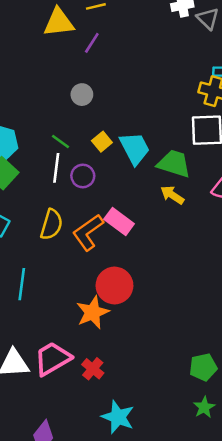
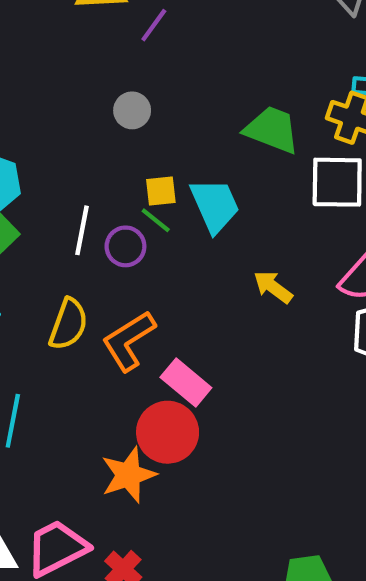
green line: (61, 141) -> (156, 220), moved
yellow square: (102, 142) -> (161, 191), turned 30
green trapezoid: (174, 164) -> (272, 130), moved
pink rectangle: (119, 221) -> (186, 383), moved

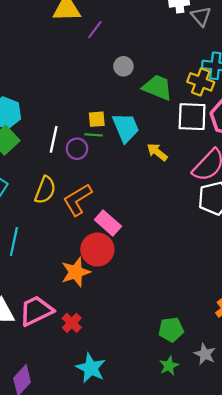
gray circle: (132, 110) -> (123, 66), moved
green line: (156, 220) -> (94, 135), turned -36
yellow arrow: (273, 287) -> (157, 152), moved

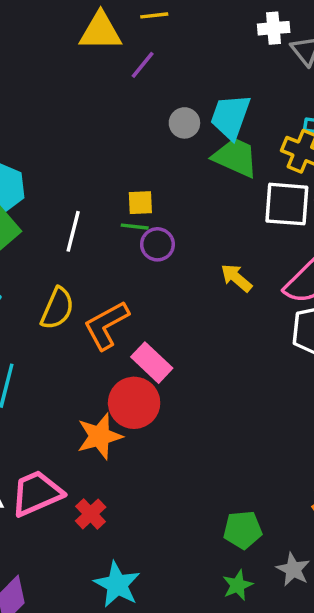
cyan trapezoid: (126, 128) -> (230, 117), moved, turned -140
purple circle: (77, 149) -> (157, 244), moved
yellow arrow: (157, 152) -> (236, 278), moved

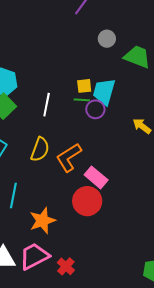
cyan trapezoid: (230, 117) -> (104, 92), moved
orange star: (100, 436) -> (42, 221), moved

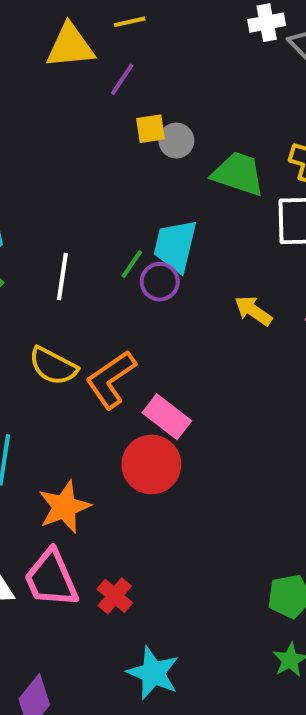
yellow square: (84, 86) -> (150, 129), moved
green line: (82, 100) -> (132, 264), turned -56
yellow semicircle: (40, 149) -> (53, 366), turned 100
pink trapezoid: (34, 256) -> (51, 579), turned -84

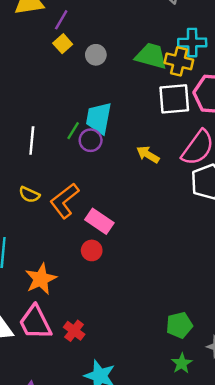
yellow square: (150, 129) -> (63, 44), moved, turned -30
green trapezoid: (238, 174) -> (151, 56), moved
yellow semicircle: (53, 366) -> (29, 195), size x0.7
red circle: (151, 464) -> (92, 250), size x0.6

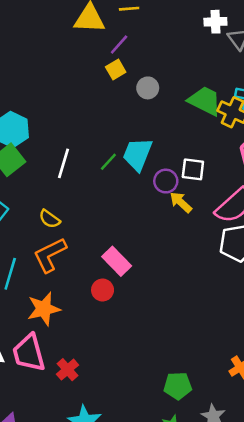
white square: (174, 99) -> (193, 169), moved, size x0.7
purple circle: (91, 140) -> (166, 181), moved
orange L-shape: (64, 201) -> (50, 255), moved

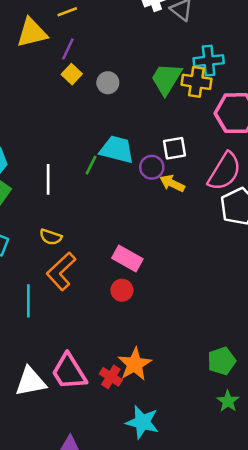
green trapezoid: (205, 101) -> (166, 79), turned -69
cyan trapezoid: (137, 154) -> (117, 149), turned 99
orange star: (44, 309) -> (135, 364), moved

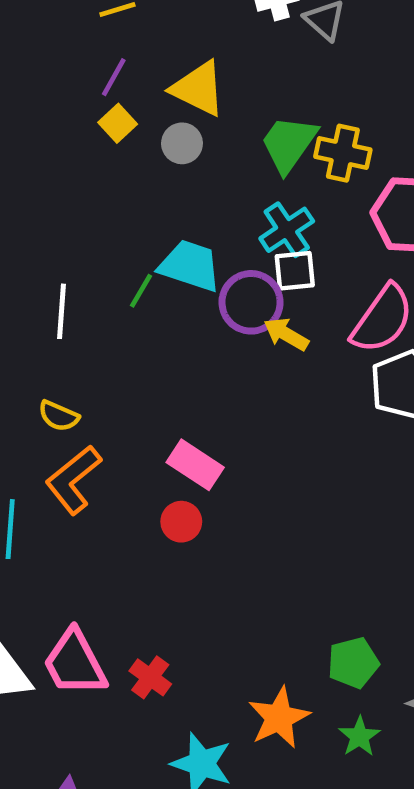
yellow triangle: (32, 33) -> (198, 89), moved, turned 36
cyan cross: (209, 61) -> (287, 230), moved, turned -32
purple circle: (152, 167) -> (251, 302), size x1.4
orange star: (135, 364) -> (279, 718), moved

